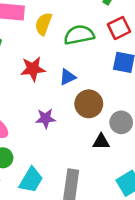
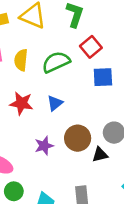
red star: (33, 69) -> (21, 103), turned 30
brown circle: (89, 104) -> (78, 138), moved

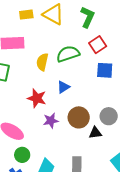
yellow semicircle: (21, 60) -> (42, 62), moved
red star: (21, 103) -> (37, 98), moved

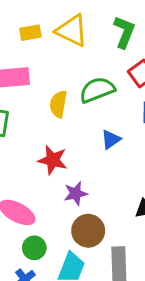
blue triangle: (63, 87) -> (111, 139), moved
brown circle: (79, 117) -> (88, 231), moved

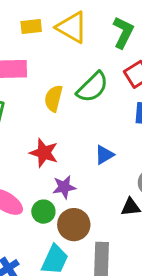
green semicircle: (97, 90) -> (92, 87), turned 152
blue triangle: (111, 139) -> (104, 155), moved
green circle: (34, 248) -> (43, 212), moved

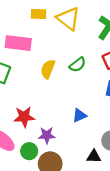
green semicircle: (92, 87) -> (78, 65), size x0.7
red star: (44, 153) -> (24, 117), moved, turned -30

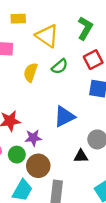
yellow triangle: (68, 19) -> (47, 36), moved
blue triangle: (79, 115) -> (64, 116), size x1.5

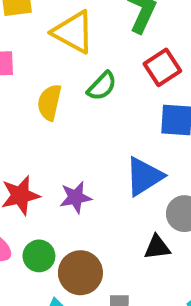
blue triangle: (64, 116) -> (144, 176), moved
purple star: (33, 138) -> (76, 197), moved

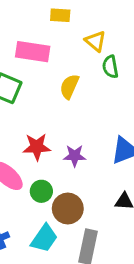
yellow triangle: (73, 32) -> (95, 41), size x0.7
green semicircle: (102, 86) -> (110, 67), moved, turned 115

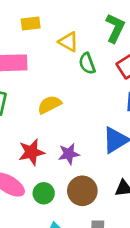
yellow semicircle: (69, 87) -> (49, 105), moved, turned 50
brown circle: (68, 208) -> (82, 191), moved

